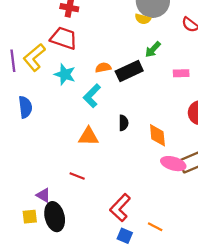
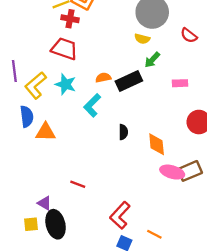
yellow semicircle: (143, 19) -> (142, 39), moved
yellow L-shape: (34, 57) -> (36, 85), moved
orange triangle: (89, 136) -> (46, 132), moved

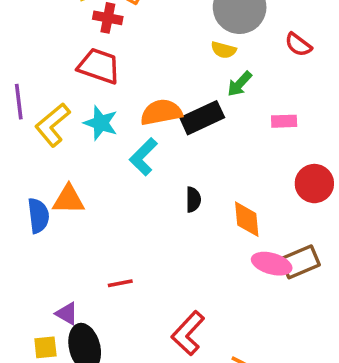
orange semicircle: (103, 78) -> (161, 112), size x1.6
blue semicircle: (27, 116) -> (38, 216), moved
red line: (78, 184) -> (120, 283), turned -32

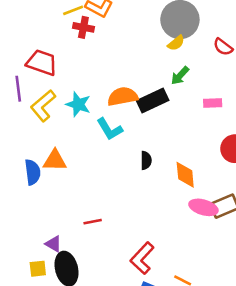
yellow semicircle: (224, 50) -> (176, 43), moved, turned -54
red trapezoid: (99, 66) -> (42, 63), moved
cyan L-shape: (143, 157) -> (110, 129), turned -76

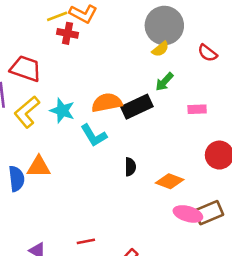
orange diamond: (185, 175) -> (170, 181), turned -64
red line: (93, 222) -> (86, 241), moved

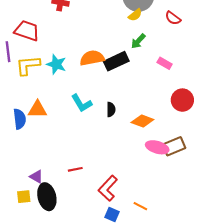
pink rectangle: (197, 109) -> (165, 63), turned 32
yellow L-shape: (27, 112) -> (28, 65), turned 35
cyan L-shape: (94, 135) -> (82, 103), moved

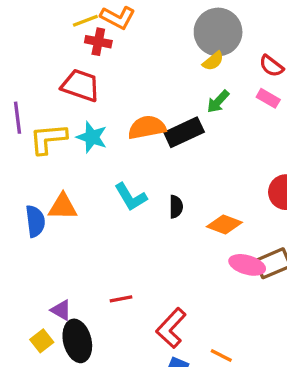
red trapezoid: (27, 31) -> (81, 85), moved
pink rectangle: (165, 63) -> (268, 98), moved
yellow square: (24, 197) -> (42, 341), turned -32

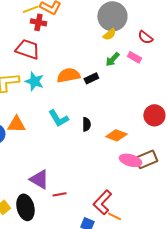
pink rectangle: (268, 98) -> (134, 57), moved
black rectangle: (184, 132) -> (91, 78), size x0.6
red line: (121, 299) -> (59, 194), moved
purple triangle: (61, 310) -> (39, 179), moved, size x1.5
red L-shape: (171, 328) -> (102, 202), moved

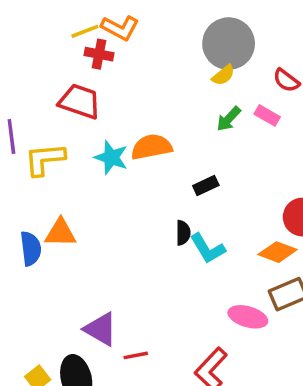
black rectangle: (91, 78) -> (206, 185), moved
cyan star: (34, 81) -> (111, 157), moved
cyan L-shape: (58, 118) -> (208, 249), moved
orange diamond: (116, 135) -> (278, 252), moved
pink ellipse: (130, 160) -> (248, 317), moved

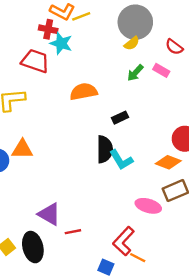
yellow line: (85, 31) -> (81, 16), moved
cyan star: (111, 157) -> (61, 43), moved
black semicircle: (183, 233) -> (105, 149), size x1.6

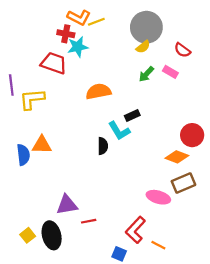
cyan star: (61, 43) -> (78, 47), turned -30
black semicircle: (105, 149) -> (103, 146), moved, size x0.7
cyan L-shape: (121, 160) -> (119, 131), moved
purple triangle: (49, 214) -> (67, 205), turned -40
orange line: (138, 258) -> (158, 245), moved

